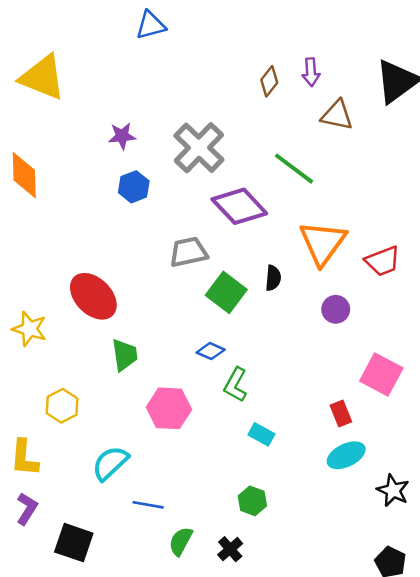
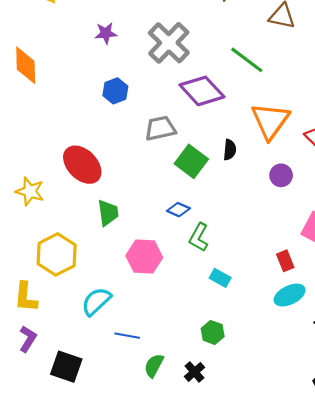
blue hexagon: (134, 187) -> (115, 91), moved
yellow hexagon: (62, 406) -> (57, 254), size x1.5

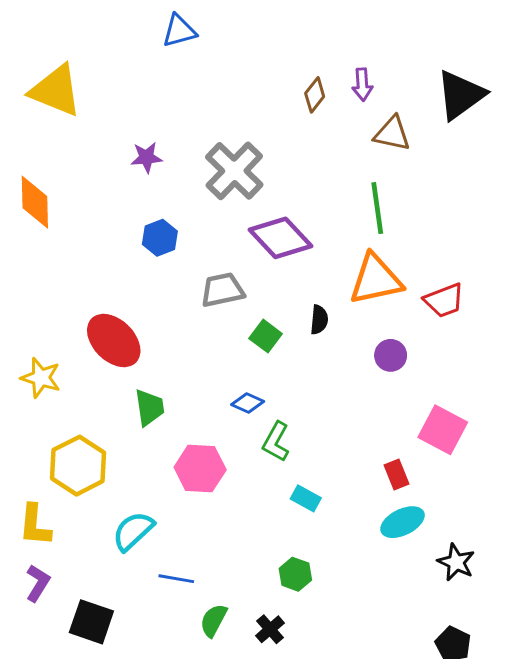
green line: (247, 60) -> (377, 208), moved, turned 45
orange triangle: (270, 121) -> (376, 279), turned 42
green square: (191, 161) -> (266, 336), size x0.7

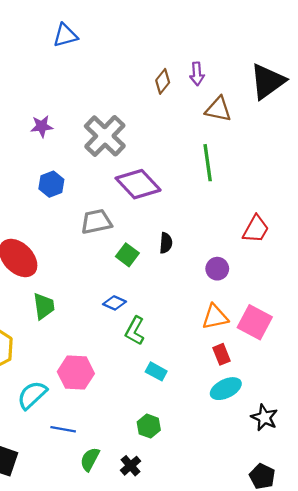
orange triangle: (376, 279) -> (215, 317), moved, size x0.7
red trapezoid: (444, 300) -> (256, 229), turned -40
pink hexagon: (200, 469) -> (76, 373), moved

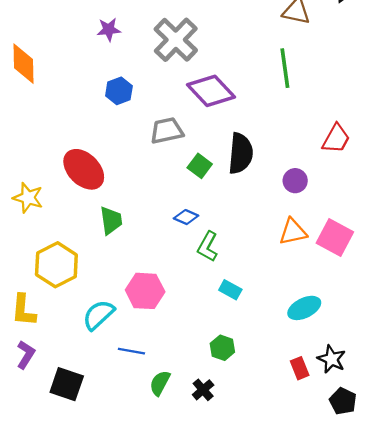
black semicircle: (166, 243) -> (241, 153), size x1.8
red rectangle: (222, 354) -> (300, 368), moved
black star: (264, 417) -> (332, 359), moved

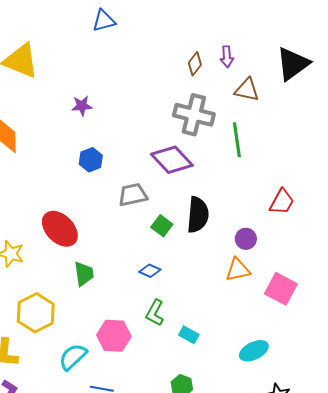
gray cross: (176, 40) -> (194, 115), moved, turned -30
orange triangle: (293, 232) -> (238, 270), moved
green L-shape: (208, 247) -> (155, 313), moved

